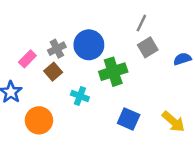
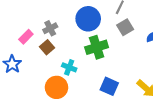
blue circle: (89, 45) -> (88, 19), moved
orange circle: (39, 120) -> (57, 87), moved

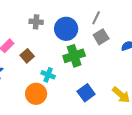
gray cross: (50, 28) -> (36, 22), moved, turned 32
blue square: (109, 86) -> (86, 93), turned 30

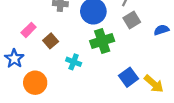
blue square: (86, 93) -> (129, 77), moved
orange circle: (36, 94) -> (35, 83), moved

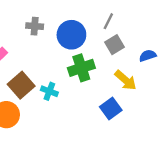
brown square: (51, 41) -> (21, 85), moved, size x1.5
yellow arrow: (154, 84) -> (126, 80), moved

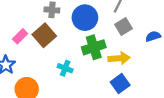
yellow arrow: (126, 80) -> (119, 58), moved, turned -45
brown square: (21, 85) -> (44, 35), moved

